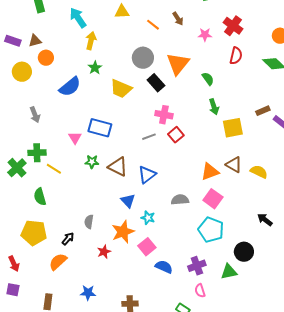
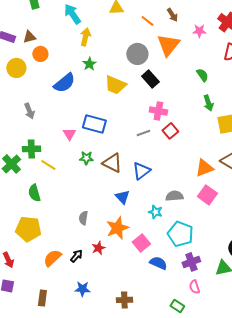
orange triangle: (178, 64) -> (168, 45), moved
cyan star: (148, 218) -> (155, 212), moved
cyan pentagon: (211, 230) -> (180, 234), moved
black arrow: (68, 239) -> (76, 256), moved

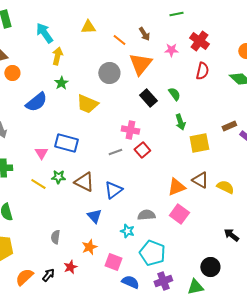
black rectangle: (150, 79) -> (148, 98), moved
yellow line: (48, 165) -> (38, 184), moved
orange star: (117, 228) -> (89, 247), size x0.7
pink square: (141, 243) -> (113, 262), turned -30

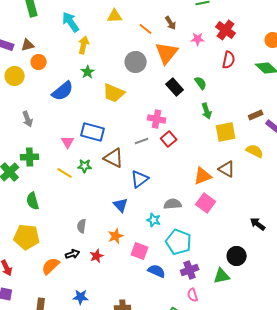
brown triangle: (84, 182) -> (114, 158), moved
yellow semicircle: (225, 187) -> (255, 151), moved
black arrow: (48, 275) -> (73, 254), moved, turned 32

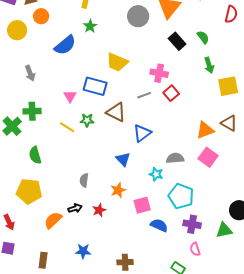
yellow trapezoid: (114, 93) -> (117, 62), moved
pink square: (140, 251) -> (142, 205), turned -36
purple cross: (190, 270) -> (192, 224), turned 30

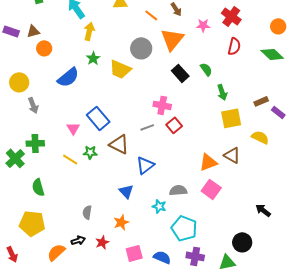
yellow circle: (17, 30) -> (19, 82), moved
yellow trapezoid: (117, 62) -> (120, 69), moved
green arrow: (209, 65) -> (222, 92), moved
blue rectangle: (95, 86) -> (98, 118), turned 35
pink square: (142, 205) -> (134, 253), moved

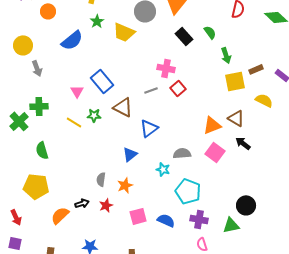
brown rectangle: (261, 101) -> (256, 69), moved
blue triangle: (126, 191) -> (130, 154), turned 35
black arrow: (263, 210) -> (243, 143), moved
gray semicircle: (87, 212) -> (101, 179), moved

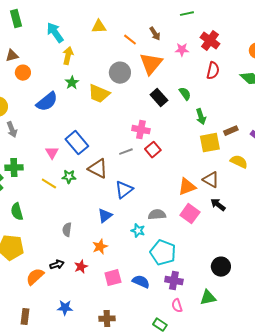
gray semicircle: (101, 179) -> (67, 230), moved
green triangle: (231, 225) -> (208, 298), moved

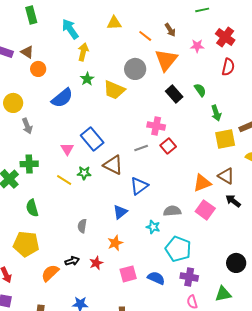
brown triangle: (12, 56) -> (27, 52), turned 48

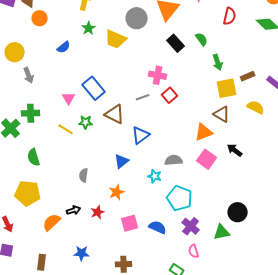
blue semicircle: (62, 98) -> (64, 47), size x0.6
brown triangle: (226, 176) -> (222, 114), moved
purple cross: (189, 277) -> (191, 226), turned 30
green triangle: (223, 294) -> (222, 232), moved

